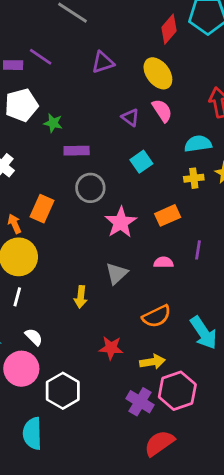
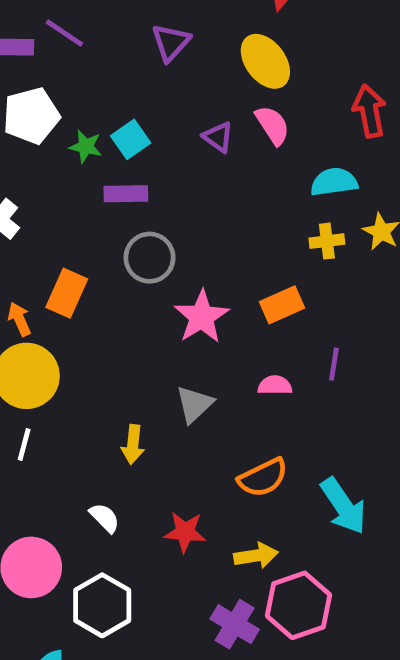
purple triangle: (103, 62) -> (171, 42), turned -30
cyan square: (141, 162) -> (131, 139), moved
white semicircle: (34, 337) -> (105, 518), moved

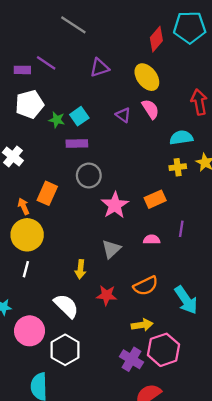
purple triangle: (171, 42) -> (99, 68), turned 30
white semicircle: (105, 518) -> (66, 306), size x1.6
red star: (185, 532) -> (107, 295), moved

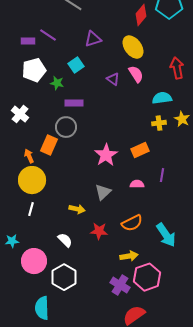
cyan square: (79, 116) -> (76, 65), moved
gray circle: (89, 176) -> (66, 127), moved
yellow arrow: (80, 269) -> (77, 209), turned -84
white semicircle: (66, 306) -> (65, 240), size x0.7

